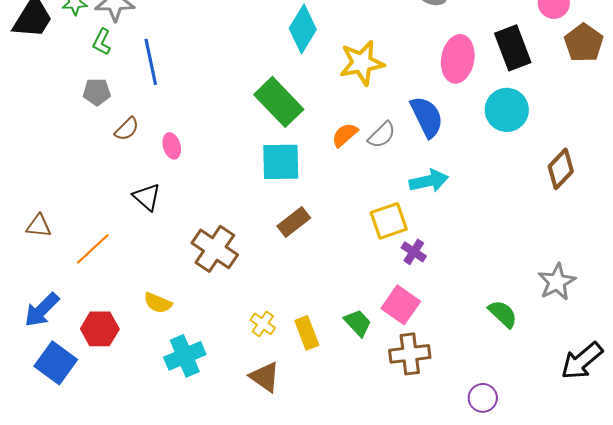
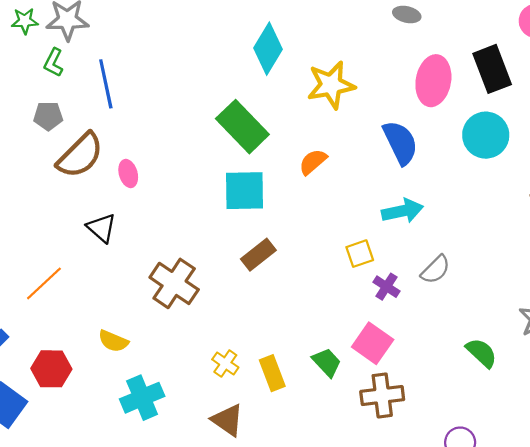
brown semicircle: (127, 129) -> (80, 155), size x1.8
gray semicircle: (382, 135) -> (436, 270), moved
yellow square: (389, 221) -> (360, 254), size x0.7

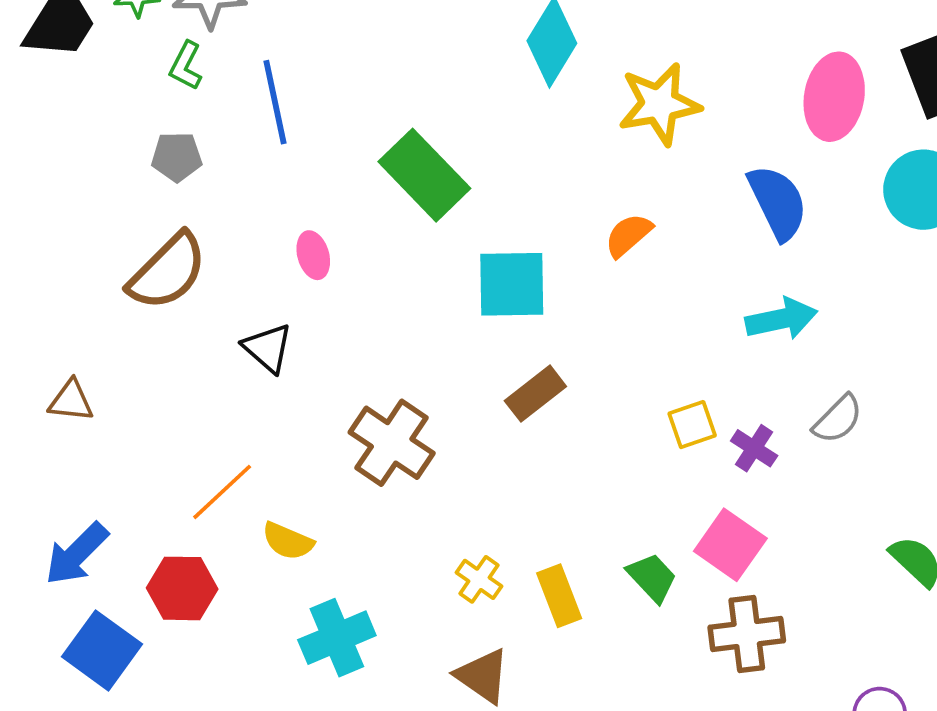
green rectangle: (242, 127) -> (424, 175), moved
brown semicircle: (80, 155) -> (168, 272), moved
yellow square: (360, 254) -> (692, 425), moved
orange line: (44, 283) -> (222, 492), moved

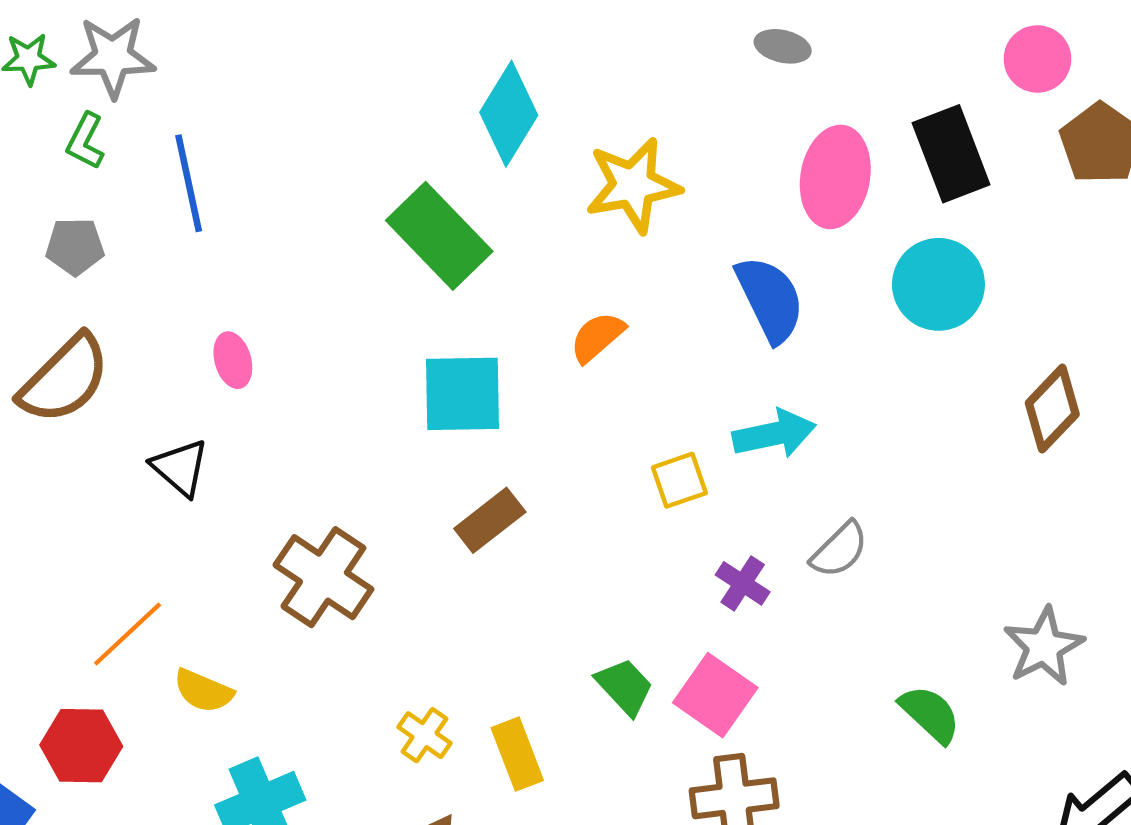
green rectangle: (424, 175) -> (439, 236), moved
yellow square: (692, 425) -> (679, 480), moved
green trapezoid: (652, 578) -> (625, 687), moved

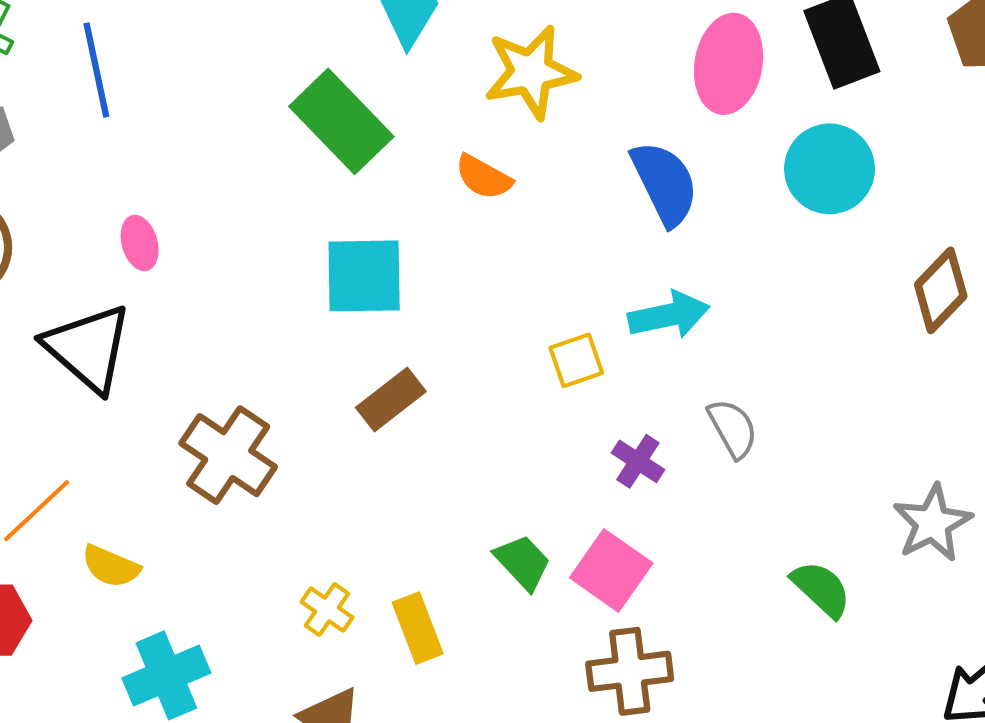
orange semicircle: (597, 337) -> (484, 177), moved, turned -110
black triangle: (180, 468) -> (88, 348), size x1.6
gray semicircle: (839, 550) -> (733, 428), turned -74

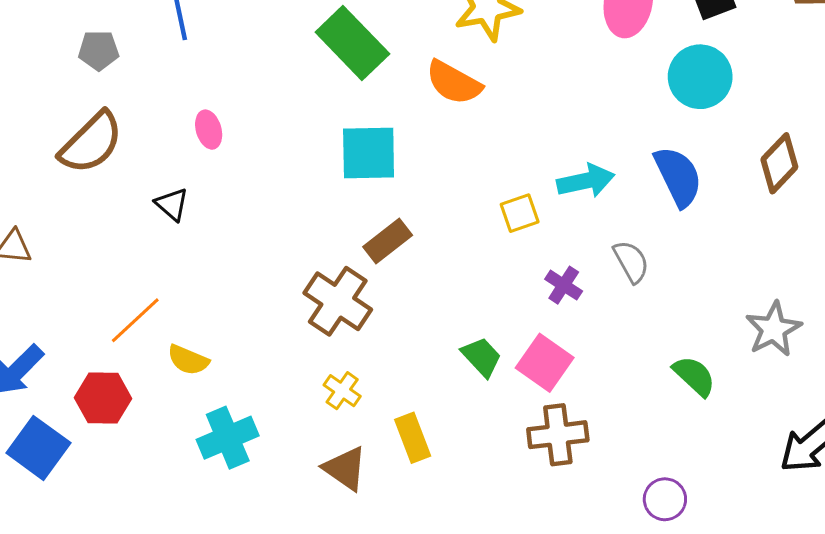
orange semicircle: (484, 177) -> (454, 83), size x1.4
blue semicircle: (665, 183) -> (678, 176), moved
black triangle: (88, 348) -> (172, 204), size x0.5
brown cross: (228, 455) -> (338, 301), moved
yellow rectangle: (418, 628) -> (413, 438), moved

